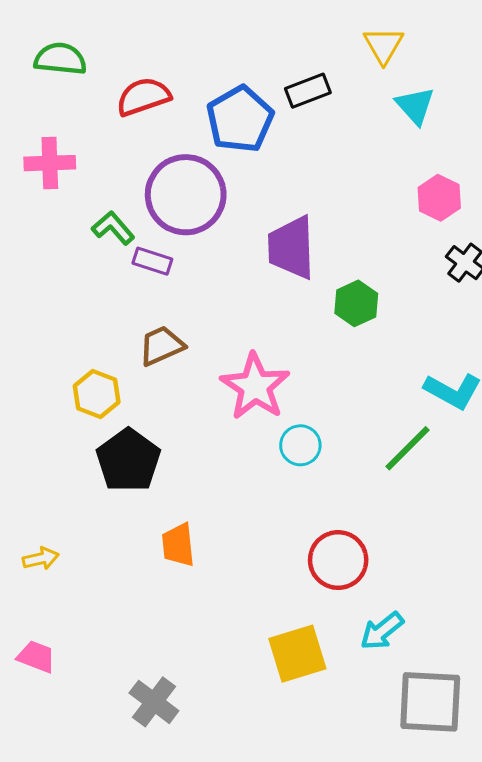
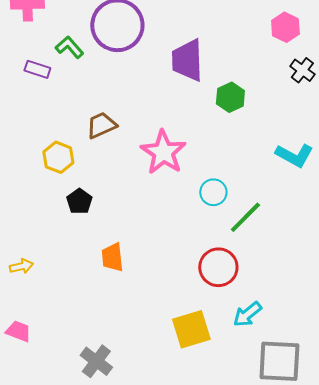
purple rectangle: (152, 261) -> (37, 69), moved
cyan circle: (300, 445) -> (213, 192), moved
green line: (408, 448) -> (245, 217), moved
black pentagon: (128, 460) -> (79, 201), size x0.6

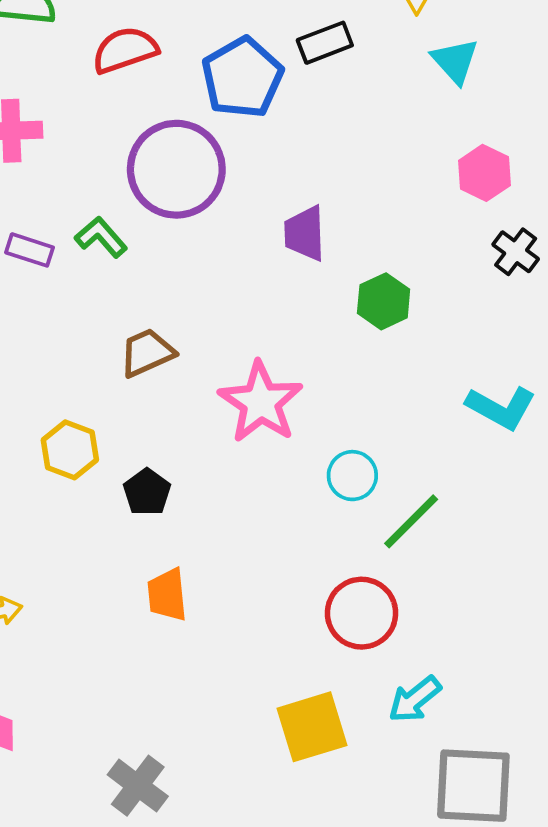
green L-shape: (69, 47) -> (101, 237), moved
purple trapezoid: (187, 60) -> (305, 233), size x0.7
yellow hexagon: (58, 157) -> (70, 450), moved
black pentagon: (79, 201) -> (147, 492), moved

